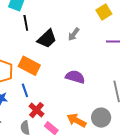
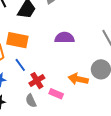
red cross: (36, 110) -> (37, 81), turned 35

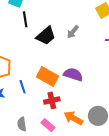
orange rectangle: (17, 40) -> (48, 77), moved
red cross: (37, 81) -> (52, 100), moved

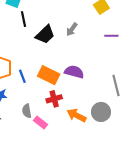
blue line: (23, 87) -> (22, 76), moved
gray semicircle: (22, 124) -> (27, 111), moved
pink rectangle: (48, 125) -> (41, 123), moved

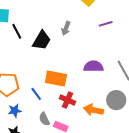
purple semicircle: (74, 72) -> (93, 66), moved
blue line: (22, 76) -> (36, 94), moved
red cross: (54, 99) -> (68, 100), turned -35

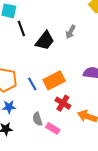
orange rectangle: (56, 79) -> (54, 80), turned -45
blue line: (36, 94) -> (32, 84), moved

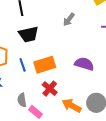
black trapezoid: (45, 41) -> (29, 34), moved, turned 30

